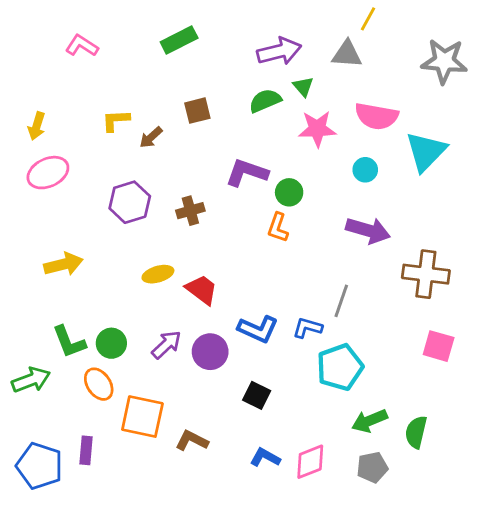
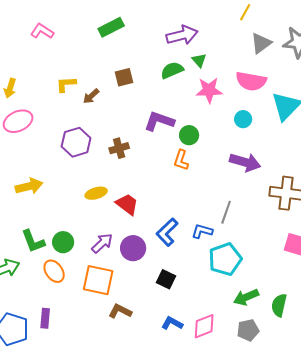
gray triangle: (347, 54) -> (261, 43), moved, turned -40
blue L-shape: (258, 329) -> (167, 232), turned 112
orange square: (142, 417) -> (98, 280), moved

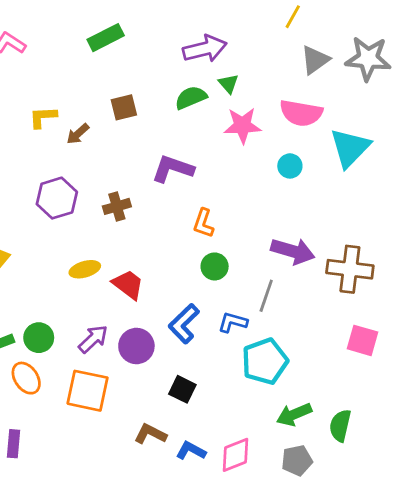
green circle: (189, 135) -> (215, 266), moved
purple arrow: (245, 162) -> (293, 251), moved
brown L-shape: (120, 311) -> (150, 434), moved

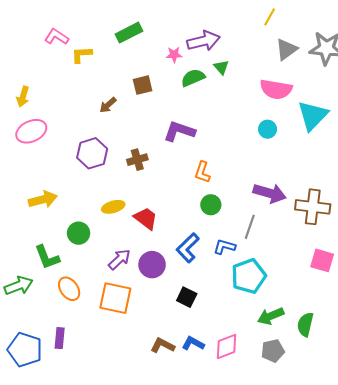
yellow L-shape: (43, 117) -> (82, 55), moved
pink star: (242, 126) -> (174, 55), moved, size x0.6
green circle: (39, 338) -> (79, 233), moved
brown L-shape: (150, 434) -> (163, 345), moved

